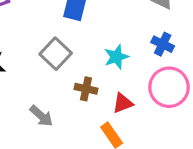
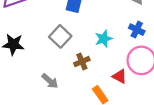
brown cross: (86, 89) -> (82, 62), turned -35
red triangle: (123, 103) -> (120, 76), moved, turned 49

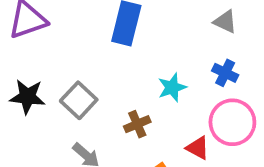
gray square: (60, 36) -> (79, 100), moved

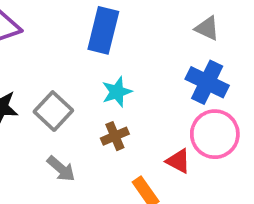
blue cross: (225, 73) -> (207, 82), size x1.5
cyan star: (172, 88) -> (117, 92), moved

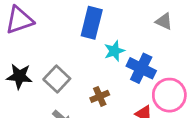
blue cross: (207, 82) -> (141, 68), moved
cyan star: (117, 92) -> (114, 51), moved

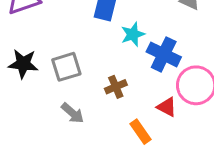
gray square: (57, 79) -> (66, 67), turned 30

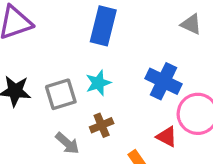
cyan star: (133, 34) -> (98, 83), moved
brown cross: (116, 87) -> (102, 125), moved

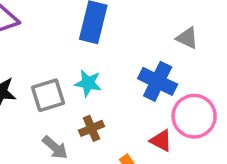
gray triangle: (191, 24) -> (187, 38), moved
cyan star: (98, 83) -> (88, 83), turned 30

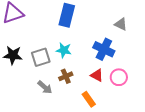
pink circle: (194, 116) -> (119, 77), moved, size x0.7
red triangle: (161, 141) -> (97, 75), moved

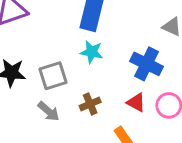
cyan star: (64, 50) -> (92, 52), moved
gray arrow: (45, 87) -> (49, 111), moved

